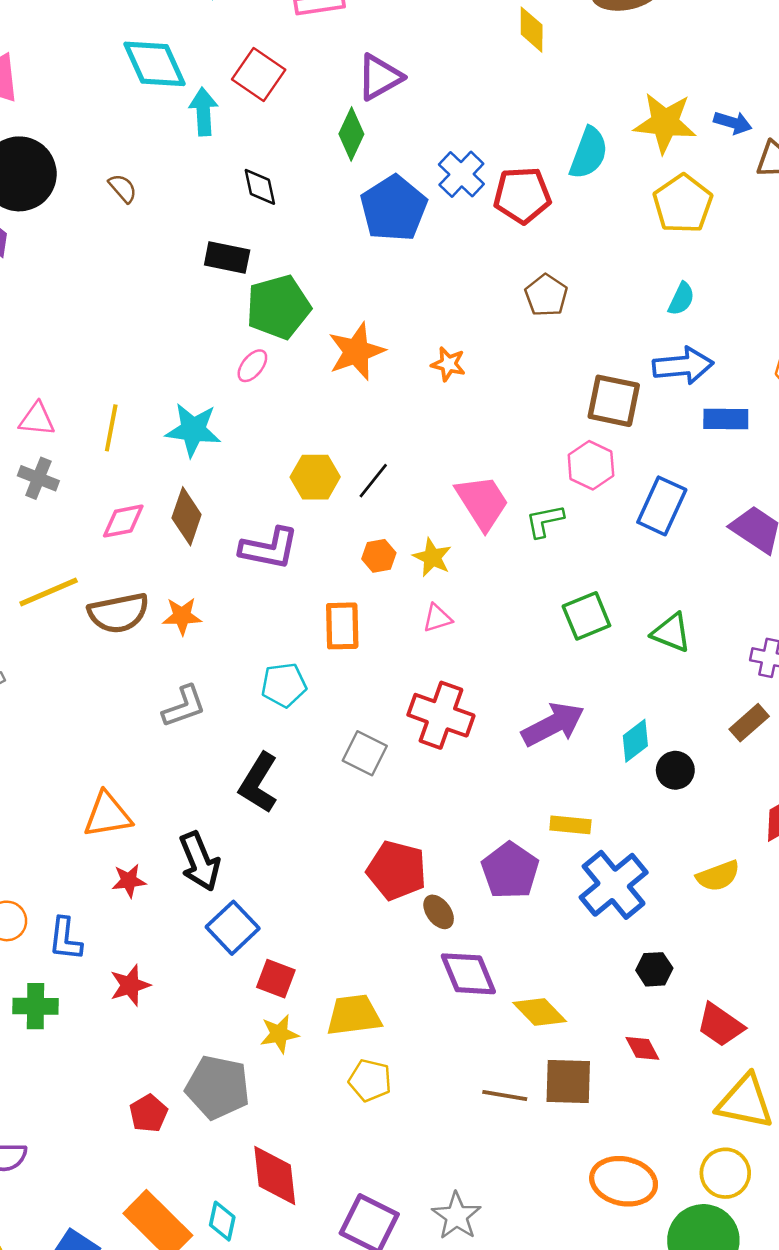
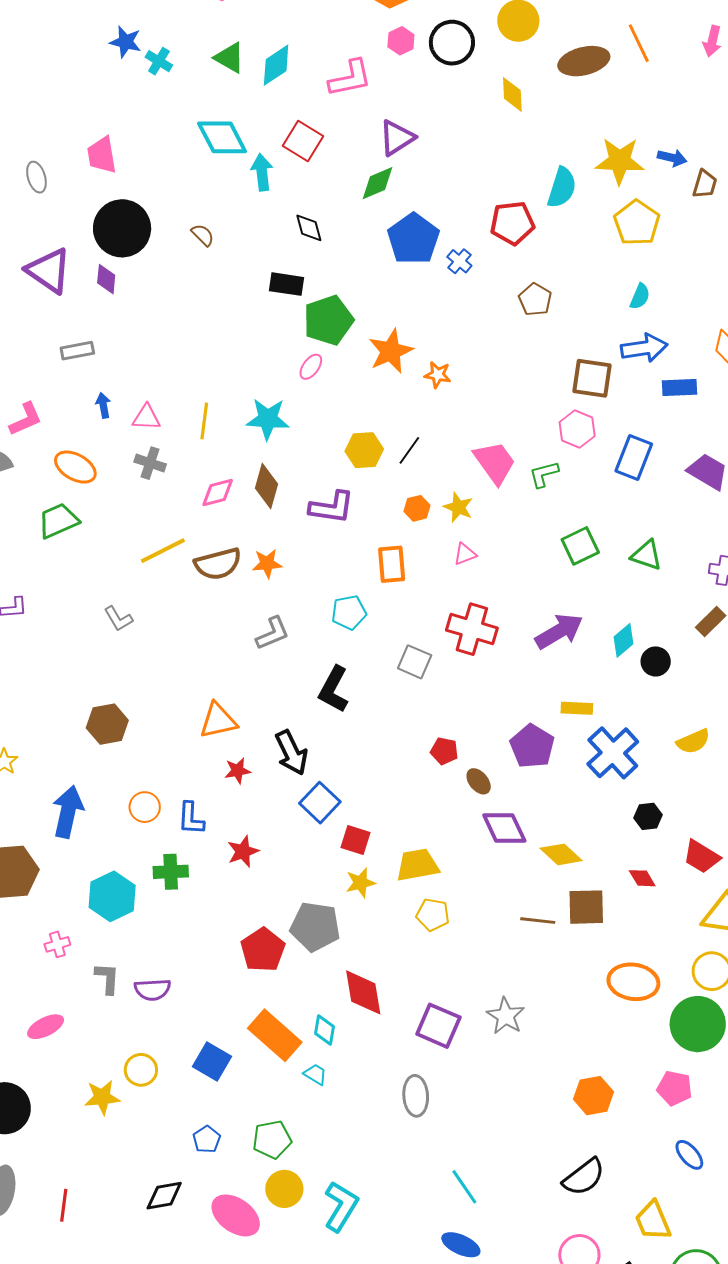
green diamond: (351, 134) -> (377, 183), turned 45
blue cross: (461, 174) -> (459, 261), moved, size x0.7
orange star: (448, 364) -> (438, 375), moved
red pentagon: (397, 870) -> (444, 751), size x0.6
red pentagon: (148, 1113) -> (263, 950), size x1.5

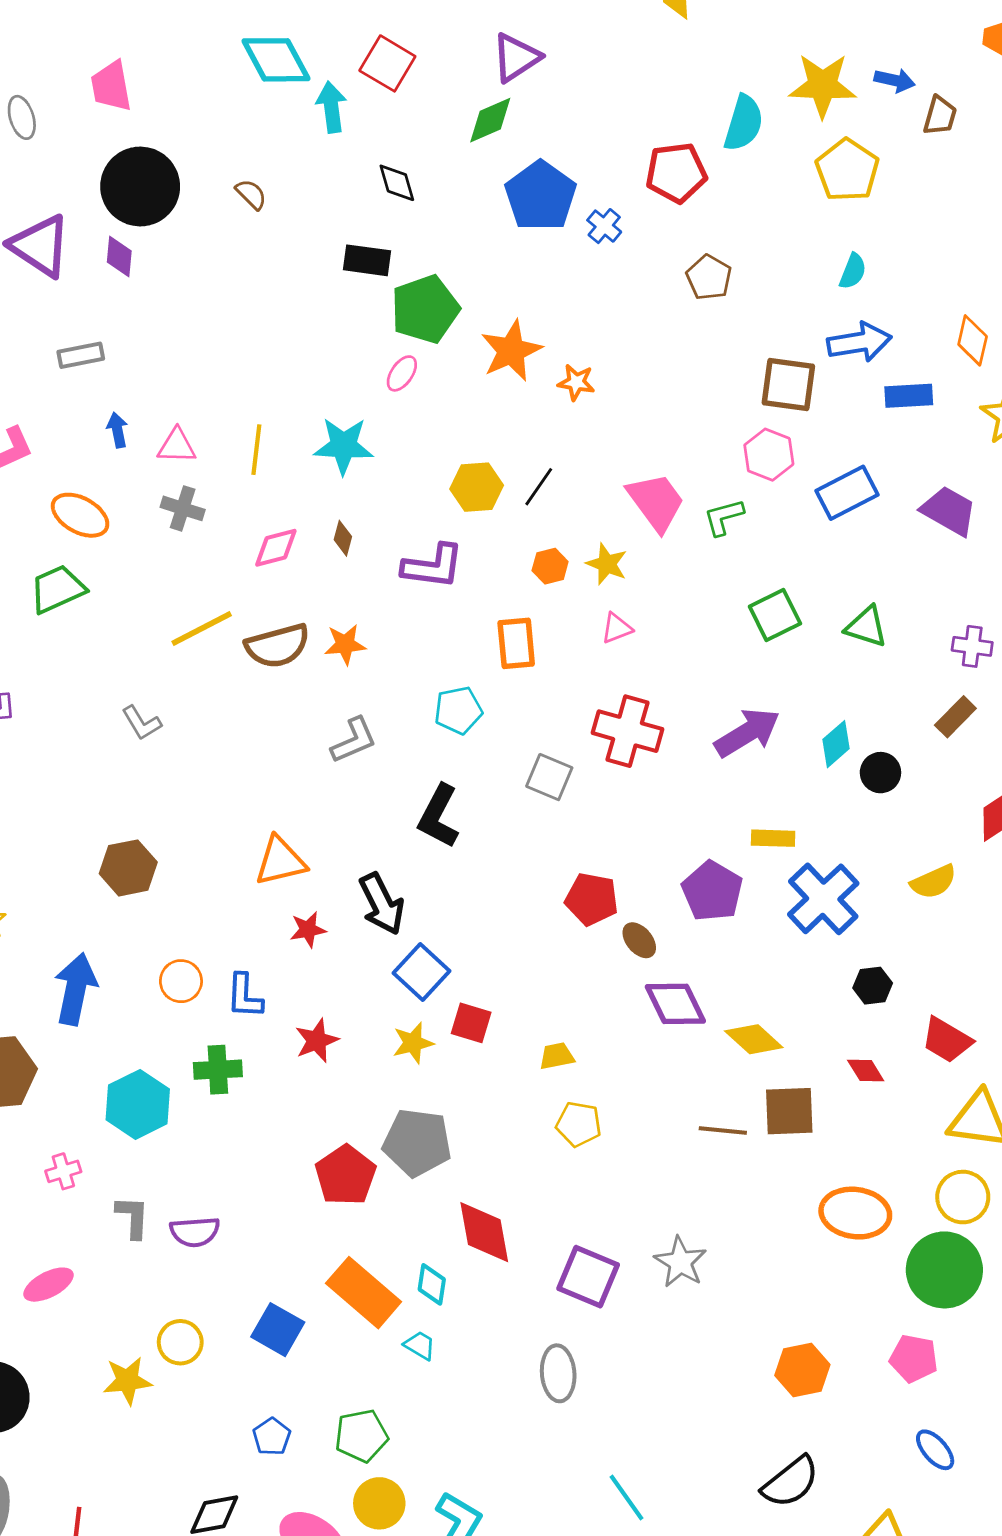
blue rectangle: (634, 458) -> (847, 493), turned 42
brown diamond: (266, 486) -> (343, 538), size x0.6
red pentagon: (444, 751) -> (592, 899), size x1.4
yellow trapezoid: (417, 865) -> (557, 1056), size x0.6
yellow star: (361, 883) -> (413, 1043), moved

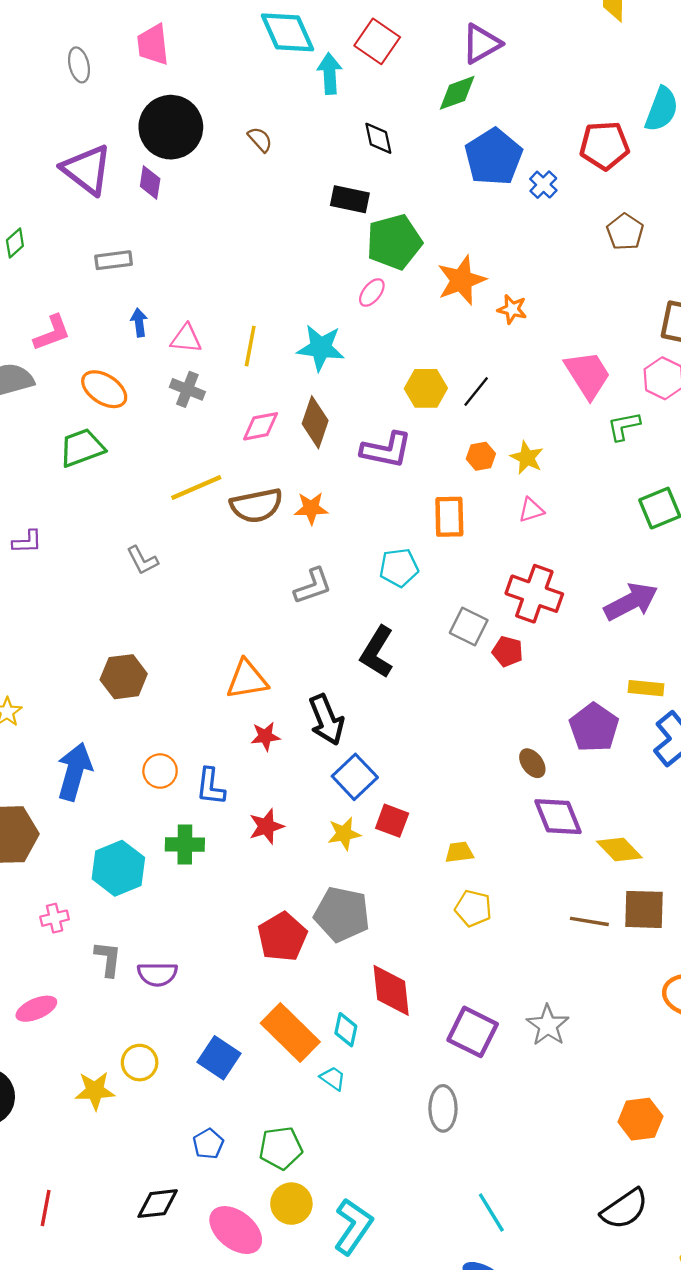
pink trapezoid: (656, 502) -> (588, 375), moved
brown diamond: (343, 538) -> (315, 422), size x1.8
red pentagon: (592, 899) -> (508, 652), moved, size x0.7

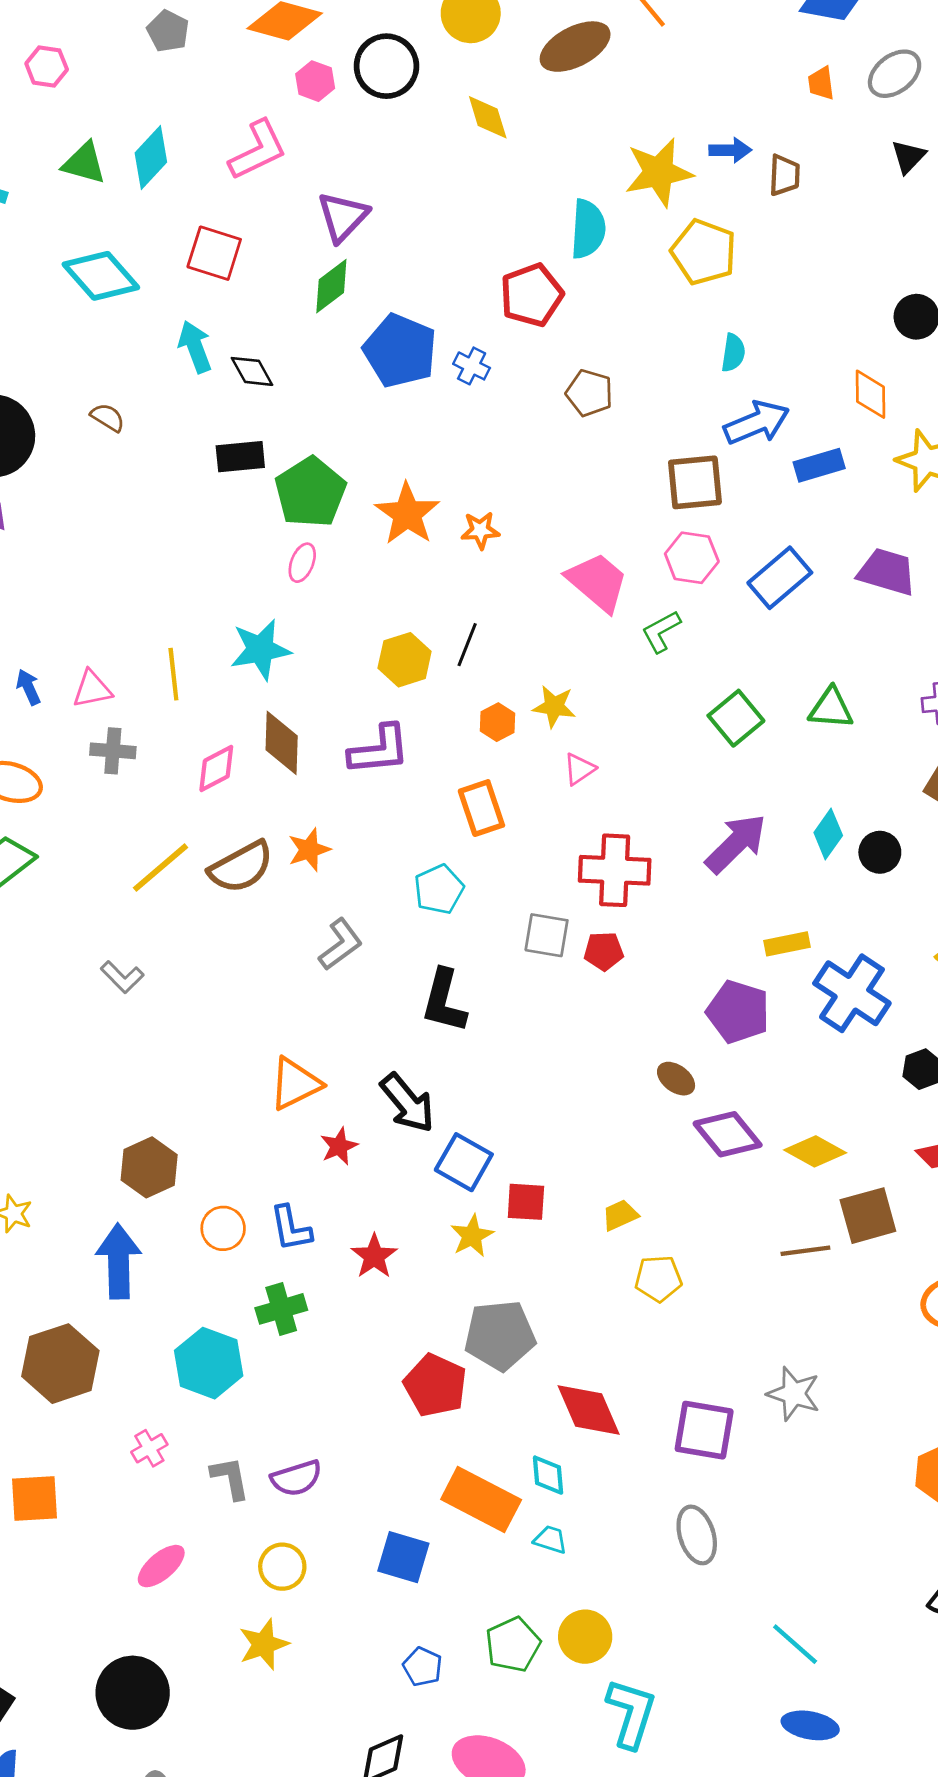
cyan arrow: (330, 74) -> (195, 347), moved
brown hexagon: (124, 677) -> (149, 1167), moved
yellow circle: (140, 1063) -> (282, 1567), moved
yellow circle: (291, 1204) -> (585, 1637), moved

